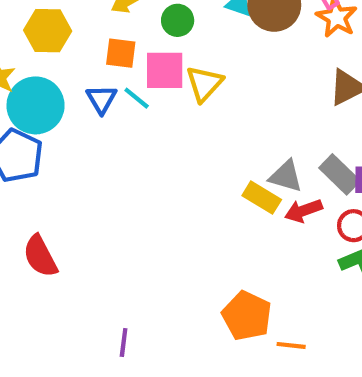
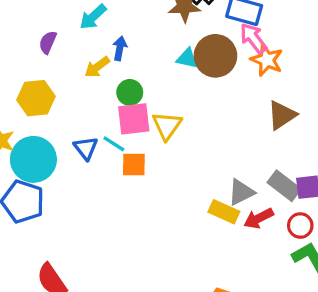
green circle: (178, 20) -> (130, 92), moved
orange square: (121, 53) -> (134, 164), moved
gray triangle: (286, 176) -> (241, 192), turned -36

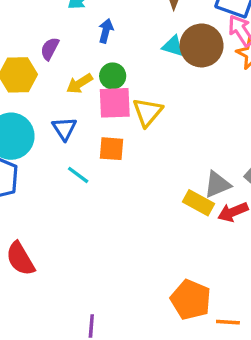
purple semicircle: (48, 42) -> (50, 49), moved
yellow arrow: (97, 67) -> (79, 84), moved
cyan line: (114, 144) -> (78, 175), moved

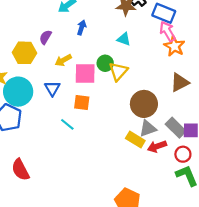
brown circle: (202, 45) -> (144, 104), moved
green circle: (113, 76) -> (105, 63), moved
yellow triangle: (148, 112) -> (118, 71), moved
cyan line: (78, 175) -> (67, 124), moved

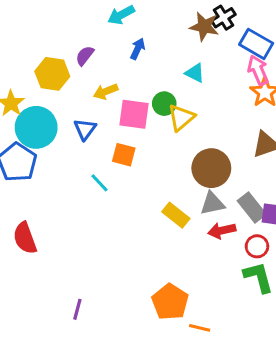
yellow rectangle: (135, 140) -> (176, 215), moved

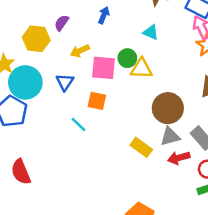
yellow triangle: (181, 118) -> (142, 69), turned 45

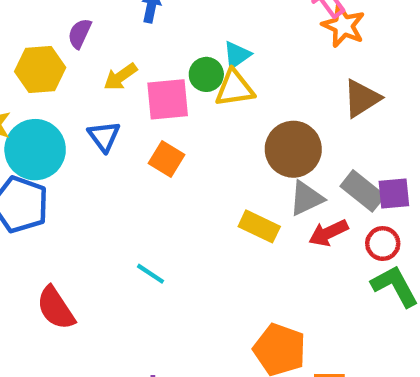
cyan triangle: (151, 32) -> (237, 55), moved, turned -49
orange square: (97, 101) -> (167, 159), turned 30
cyan line: (79, 124) -> (151, 274), moved

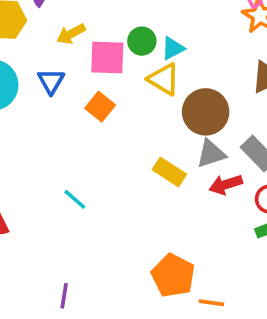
cyan triangle: (237, 55) -> (173, 48), moved
yellow triangle: (235, 88) -> (164, 79), moved, turned 32

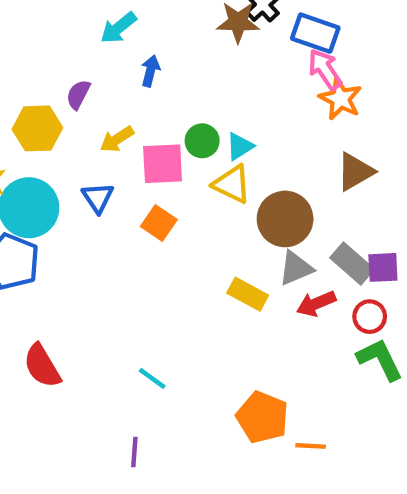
cyan line: (75, 199) -> (152, 378), moved

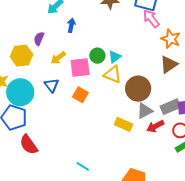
orange star: (340, 99) -> (171, 39), moved
gray rectangle: (352, 264) -> (170, 107), turned -60
red semicircle: (42, 366) -> (29, 145), moved

